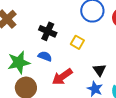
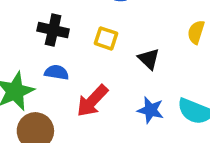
black triangle: (100, 70) -> (149, 59), moved

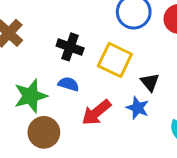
yellow square: (106, 38) -> (115, 60), size x1.6
blue star: (151, 110) -> (138, 108), moved

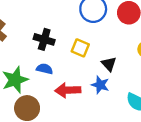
yellow square: (115, 60) -> (80, 48), size x0.7
red arrow: (96, 112) -> (68, 90), turned 40

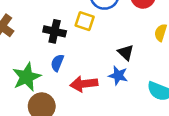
yellow square: (80, 48) -> (85, 21), moved
blue semicircle: (45, 69) -> (57, 63), turned -77

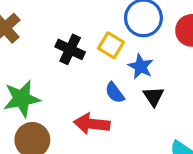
blue semicircle: (57, 63) -> (115, 93), moved, turned -72
blue star: (118, 75) -> (141, 66), moved

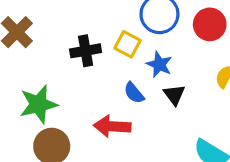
black cross: (70, 49) -> (86, 51), turned -32

